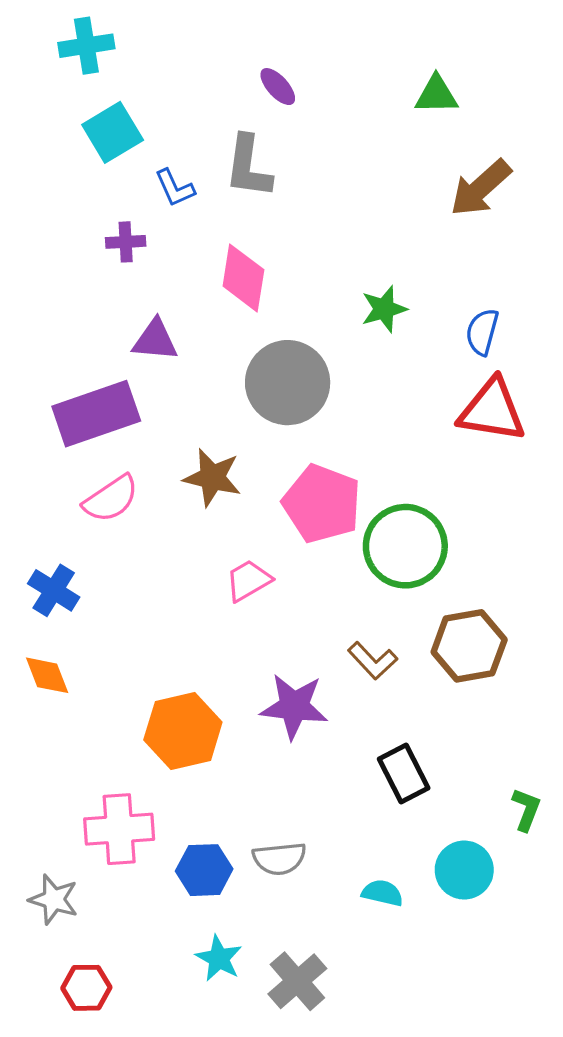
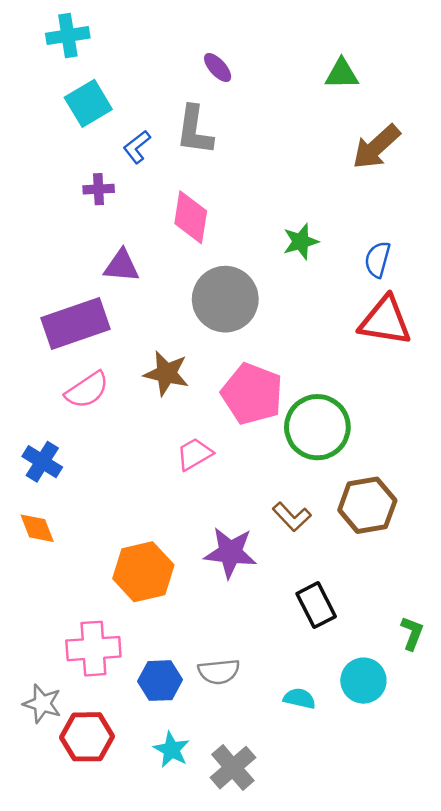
blue L-shape: (175, 188) -> (137, 147), turned 76
red hexagon: (86, 988) -> (87, 737), moved, size x1.4

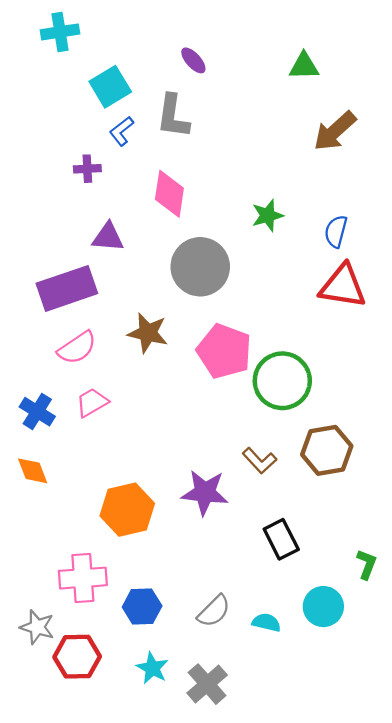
cyan square: (88, 103) -> (110, 87), moved
pink trapezoid: (195, 454) -> (92, 402), moved
gray semicircle: (219, 672) -> (214, 611), moved, turned -39

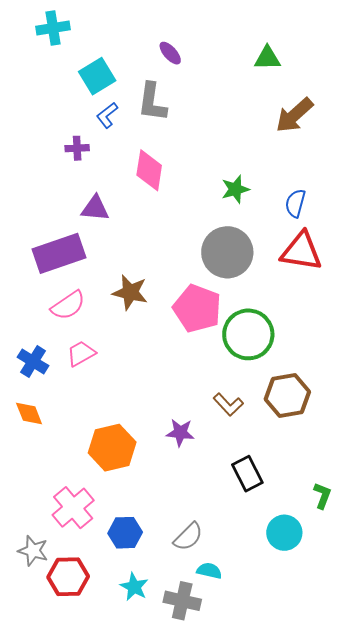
gray circle: (200, 267) -> (227, 252), moved
purple star: (205, 493) -> (180, 433), size x0.7
pink cross: (83, 578) -> (73, 508), turned -36
cyan semicircle: (266, 622) -> (209, 571), moved
gray cross: (207, 684) -> (182, 601), turned -36

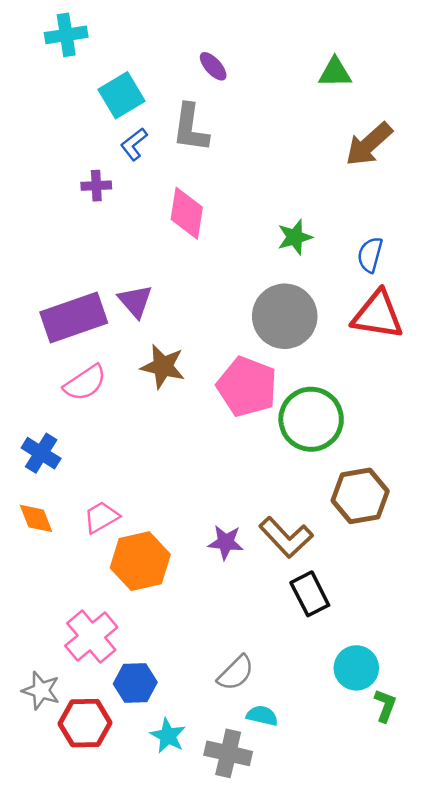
purple triangle: (95, 208) -> (135, 301), moved, turned 44
pink trapezoid: (81, 353) -> (101, 517), moved
brown L-shape: (228, 405) -> (286, 537), moved, size x1.4
green L-shape: (322, 496) -> (385, 706), moved
blue hexagon: (125, 533) -> (135, 683), moved

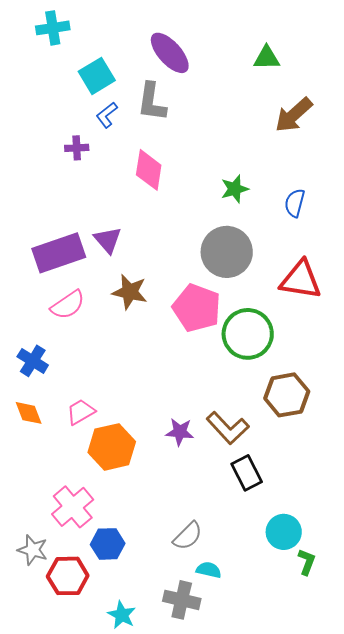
purple ellipse: (213, 66) -> (170, 53), size x1.8
red triangle: (378, 315) -> (301, 280), moved
cyan star: (168, 736) -> (122, 615), moved

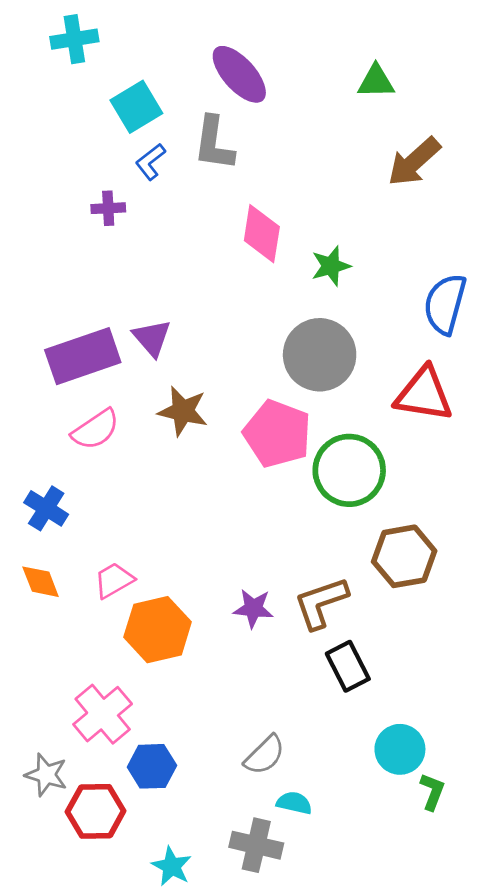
pink diamond: (149, 170) -> (262, 234), moved
blue semicircle: (295, 203) -> (445, 304), moved, size x1.5
brown L-shape: (228, 428) -> (321, 603), turned 114

